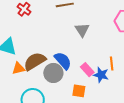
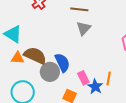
gray triangle: (82, 30) -> (84, 28), moved
brown semicircle: (35, 61) -> (35, 56), turned 40

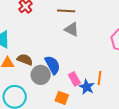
gray triangle: (84, 28) -> (72, 29), turned -42
brown semicircle: (35, 56) -> (25, 60), size x0.7

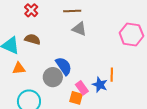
brown semicircle: (25, 60) -> (32, 39), moved
pink rectangle: (74, 79) -> (82, 88), moved

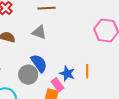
gray triangle: (79, 29) -> (39, 32), moved
blue star: (100, 85) -> (67, 74), moved

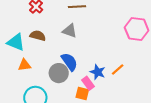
orange line: (87, 71) -> (118, 70), turned 48

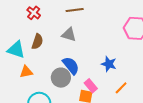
brown semicircle: (38, 36) -> (37, 42), turned 98
orange line: (118, 70) -> (121, 88), moved
blue star: (98, 72) -> (109, 64), moved

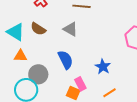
brown semicircle: (37, 42) -> (38, 29), turned 91
gray circle: (61, 78) -> (38, 74), moved

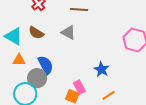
blue semicircle: (65, 60) -> (46, 65), moved

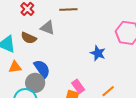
gray triangle: (68, 32) -> (48, 28), moved
blue star: (101, 69) -> (98, 53), moved

